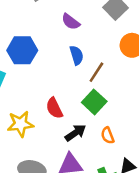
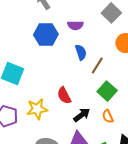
purple semicircle: (71, 22) -> (75, 25), turned -35
blue hexagon: (22, 50) -> (46, 35), moved
green square: (94, 102) -> (107, 91), moved

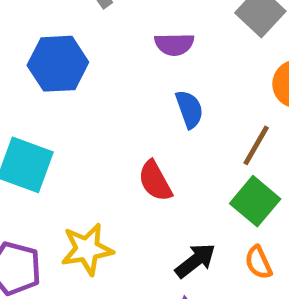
blue hexagon: (46, 35) -> (58, 64), moved
brown line: (97, 66) -> (256, 145), moved
red semicircle: (64, 95) -> (155, 181), moved

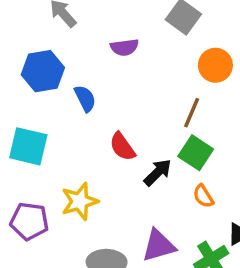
blue semicircle: (189, 109) -> (85, 98), moved
black arrow: (195, 261) -> (158, 172), moved

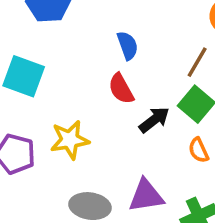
blue semicircle: (85, 98) -> (128, 45), moved

